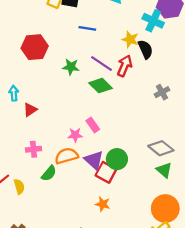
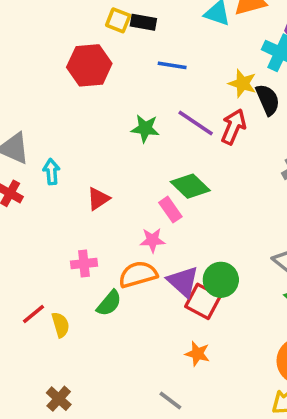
red hexagon: (35, 47) -> (89, 65), moved
green diamond: (100, 86) -> (190, 186), moved
red triangle: (30, 110) -> (98, 199), moved
pink rectangle: (93, 125) -> (170, 210), moved

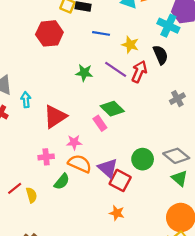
yellow star: (242, 83) -> (130, 45), moved
red triangle: (98, 199) -> (55, 117), size x1.6
pink star: (152, 240) -> (74, 142), moved
orange semicircle: (138, 274) -> (80, 164), turned 40
green circle: (221, 280) -> (143, 159), moved

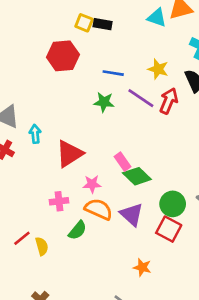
blue line: (101, 33) -> (113, 73), moved
green diamond: (112, 109) -> (137, 176), moved
red square: (120, 180) -> (169, 229), moved

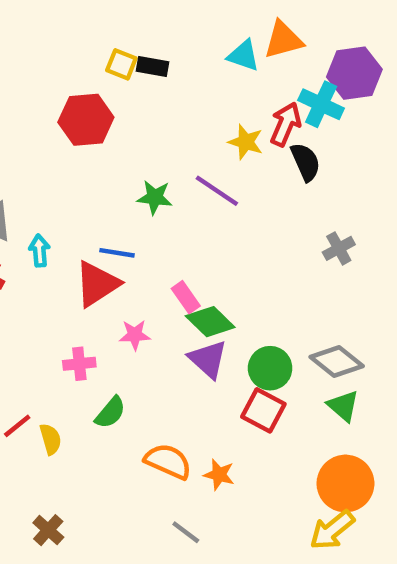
blue line: (113, 73) -> (117, 253), moved
red arrow: (169, 101) -> (286, 124), moved
orange semicircle: (99, 209) -> (168, 461), moved
purple triangle: (132, 214) -> (208, 359), moved

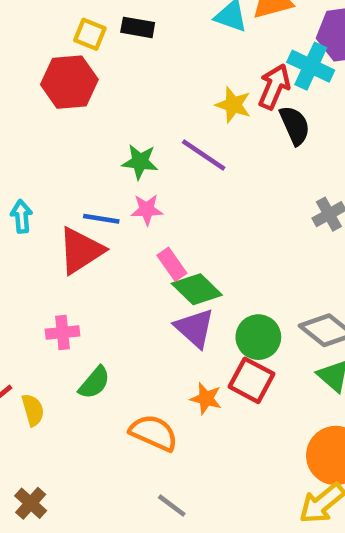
yellow square: (121, 64) -> (90, 34), moved
pink star: (135, 335) -> (147, 210), moved
orange star: (219, 475) -> (206, 399), moved

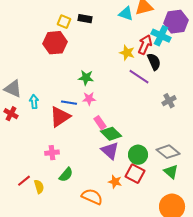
purple line: (204, 155) -> (139, 77), moved

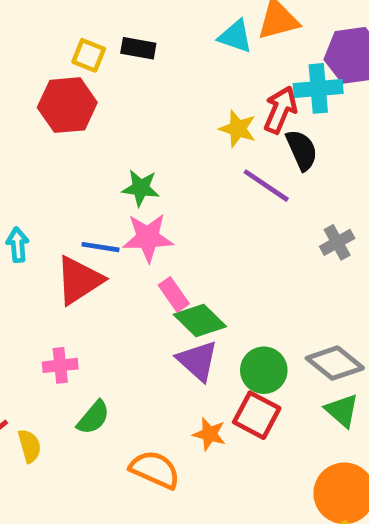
cyan cross: (161, 36) -> (318, 88), turned -30
pink star: (89, 99) -> (148, 238), size x1.5

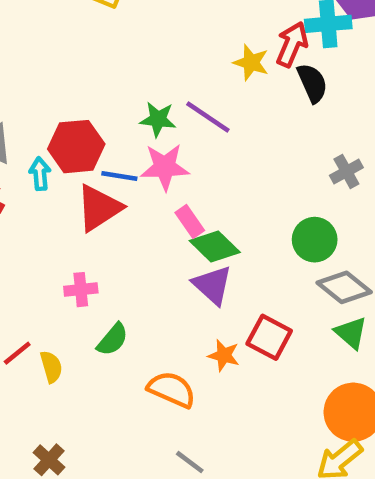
red hexagon: (67, 105) -> (76, 147), moved
purple line: (266, 186) -> (208, 117), moved
green circle: (264, 370) -> (315, 240), moved

